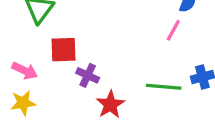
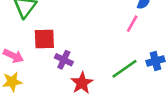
green line: (164, 87) -> (124, 69), turned -40

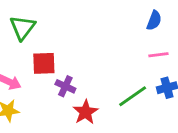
pink line: (132, 24) -> (158, 55), moved, turned 54

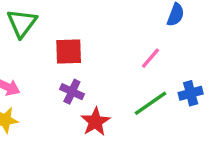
pink line: (158, 55) -> (151, 58), moved, turned -42
red square: (44, 63) -> (69, 51), moved

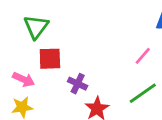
red square: (69, 51) -> (50, 59), moved

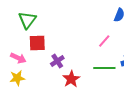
purple cross: (78, 84) -> (57, 61), turned 32
green line: (143, 93) -> (104, 68), turned 35

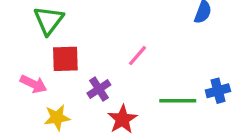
pink line: (104, 41) -> (137, 56), moved
yellow star: (17, 78) -> (57, 118), moved

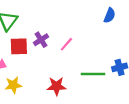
purple cross: (99, 89) -> (41, 40), moved
red star: (122, 119) -> (57, 86), turned 30

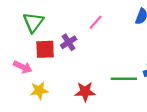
pink line: (66, 44) -> (96, 22), moved

